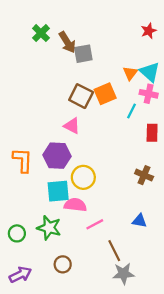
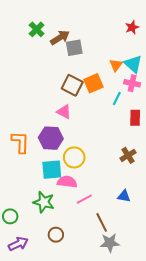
brown arrow: (67, 42) -> (60, 38), turned -90
brown cross: (144, 175) -> (128, 155), turned 35
green circle: (17, 233) -> (10, 216), moved

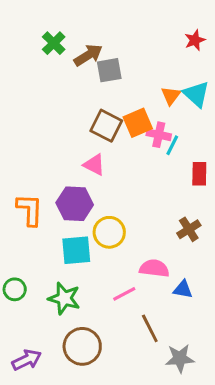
pink cross: (132, 83) -> (159, 135), moved
pink semicircle: (67, 182) -> (154, 268), moved
green circle: (10, 216) -> (15, 289), moved
brown circle: (56, 235) -> (82, 346), size x1.6
gray star: (110, 243) -> (180, 358), moved

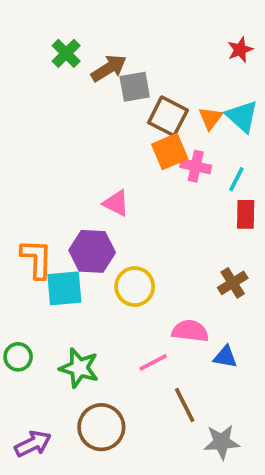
brown square: (106, 126) -> (168, 116), moved
cyan line: (172, 145) -> (236, 179), moved
cyan square: (76, 250) -> (64, 288), moved

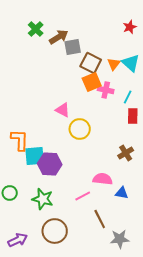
purple hexagon: (92, 251) -> (50, 164), moved
yellow circle: (135, 287) -> (80, 129), moved

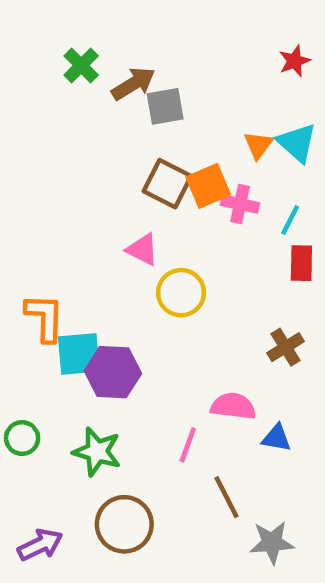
brown square: (91, 63) -> (167, 184), moved
pink line: (83, 196) -> (188, 445), turned -42

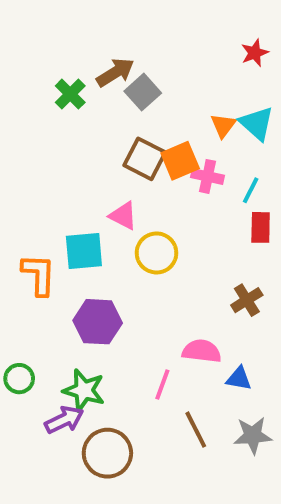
green cross: (81, 65) -> (70, 94), moved
gray square: (165, 106) -> (143, 92), turned -32
cyan square: (79, 354) -> (84, 251), moved
gray star: (272, 542) -> (253, 435), moved
purple arrow: (40, 545) -> (64, 420), moved

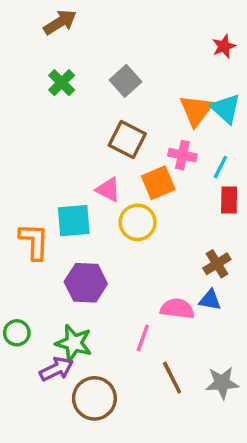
brown arrow: (115, 72) -> (60, 22), moved
orange triangle: (223, 125) -> (196, 110), size x1.5
orange square: (180, 161) -> (158, 183), moved
blue triangle: (239, 379) -> (210, 300), moved

